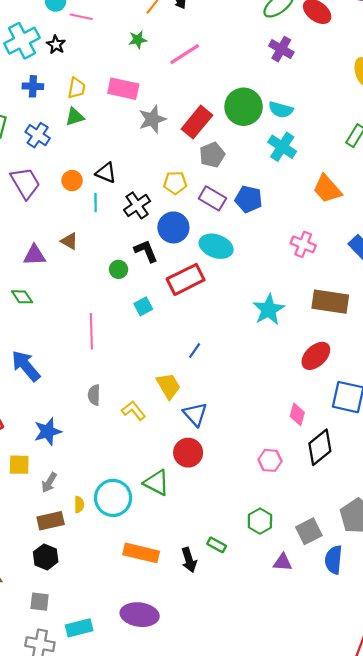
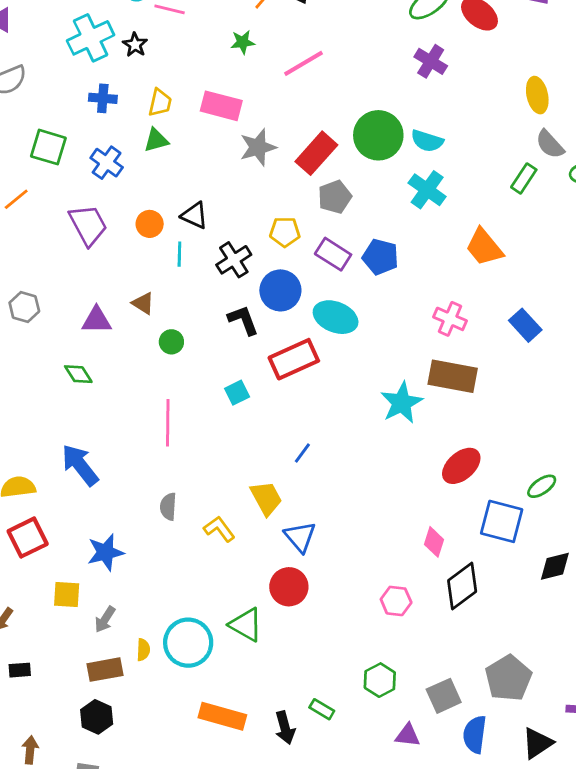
green circle: (118, 269) -> (171, 342), moved
brown rectangle: (330, 302) -> (453, 376), moved

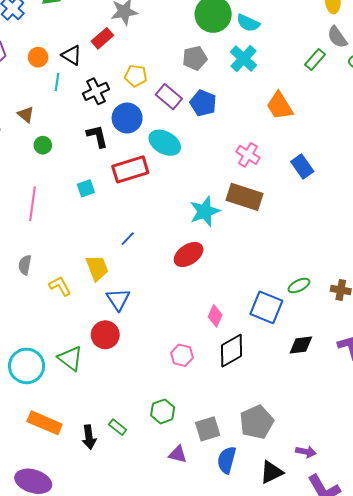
red rectangle: (316, 153) -> (102, 38), moved, size x0.7
gray pentagon: (335, 197) -> (195, 58), moved
red ellipse: (461, 466) -> (189, 254), moved

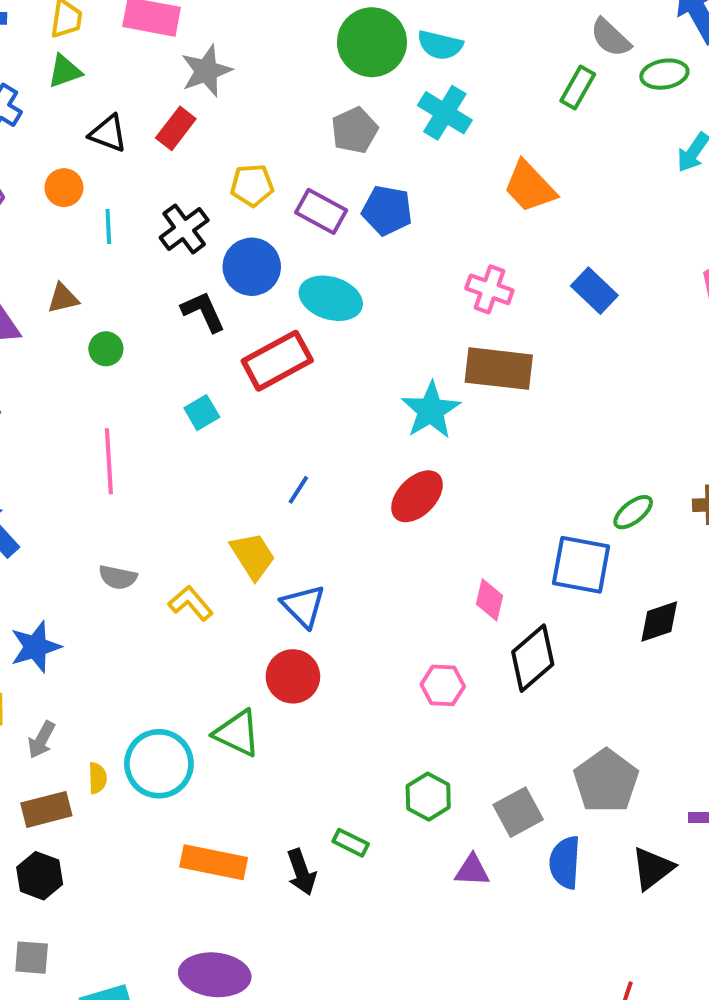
black triangle: (72, 55) -> (108, 133), moved
brown triangle: (26, 114) -> (63, 298), turned -42
gray semicircle: (25, 265) -> (118, 577), turned -78

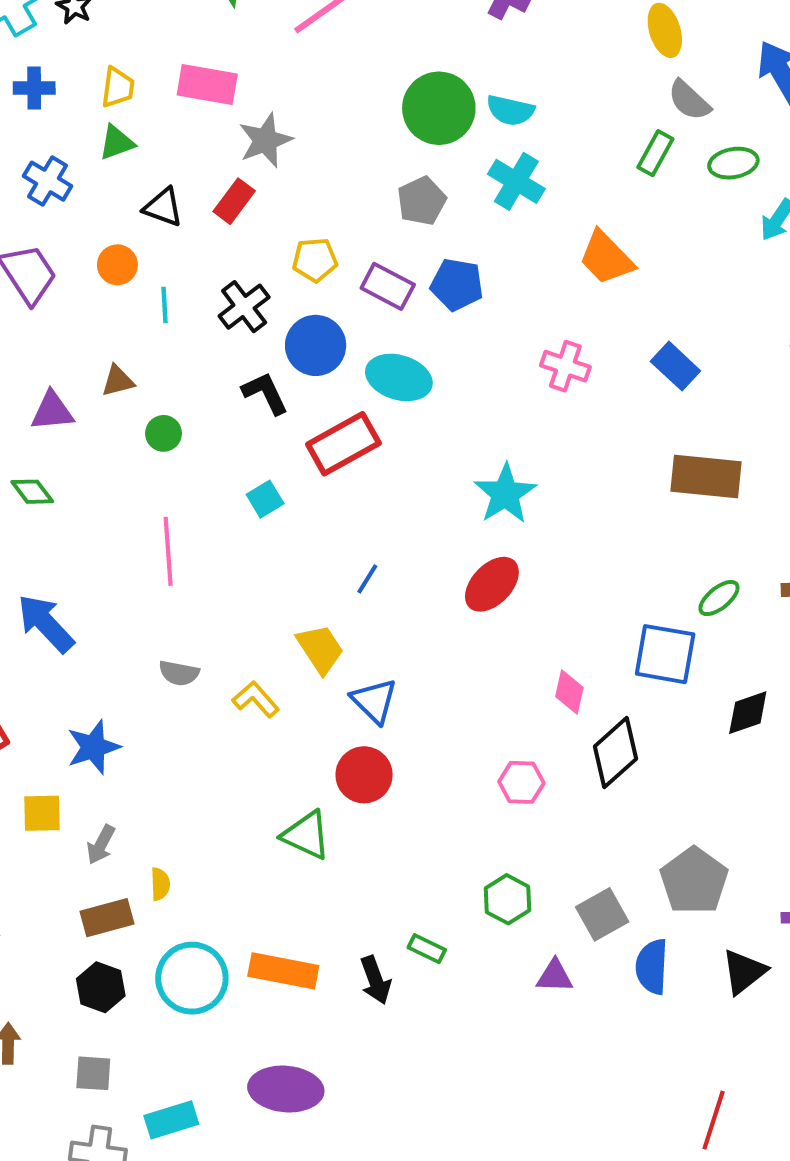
green ellipse: (664, 74) -> (733, 163), moved
brown rectangle: (499, 369) -> (706, 476), moved
cyan circle: (159, 764) -> (192, 978), moved

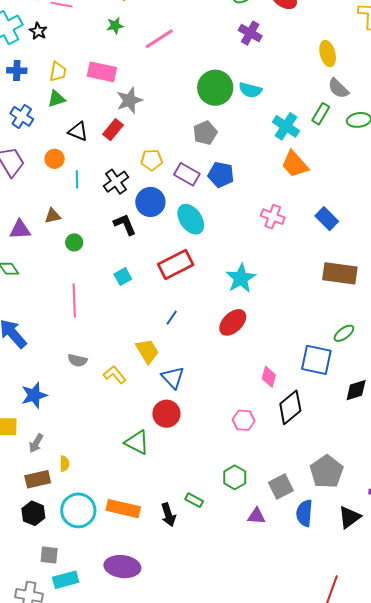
cyan cross: (516, 181) -> (286, 126), moved
cyan ellipse: (399, 377) -> (191, 219), turned 36
red rectangle: (343, 444) -> (176, 265), moved
gray square: (93, 1073) -> (49, 555), moved

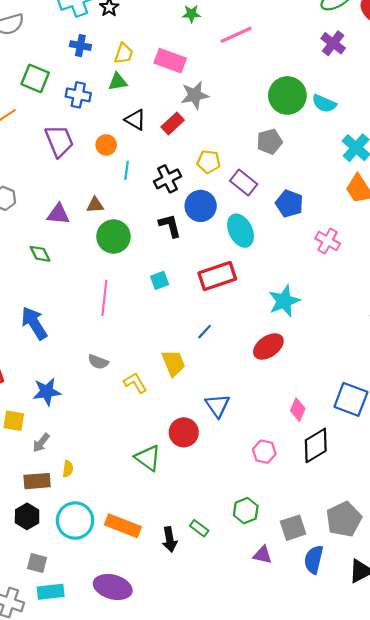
blue cross: (22, 116) -> (78, 95), turned -30
blue pentagon: (221, 175) -> (289, 204), moved
green circle: (74, 242) -> (114, 237), size x1.8
blue triangle: (173, 378) -> (217, 406), moved

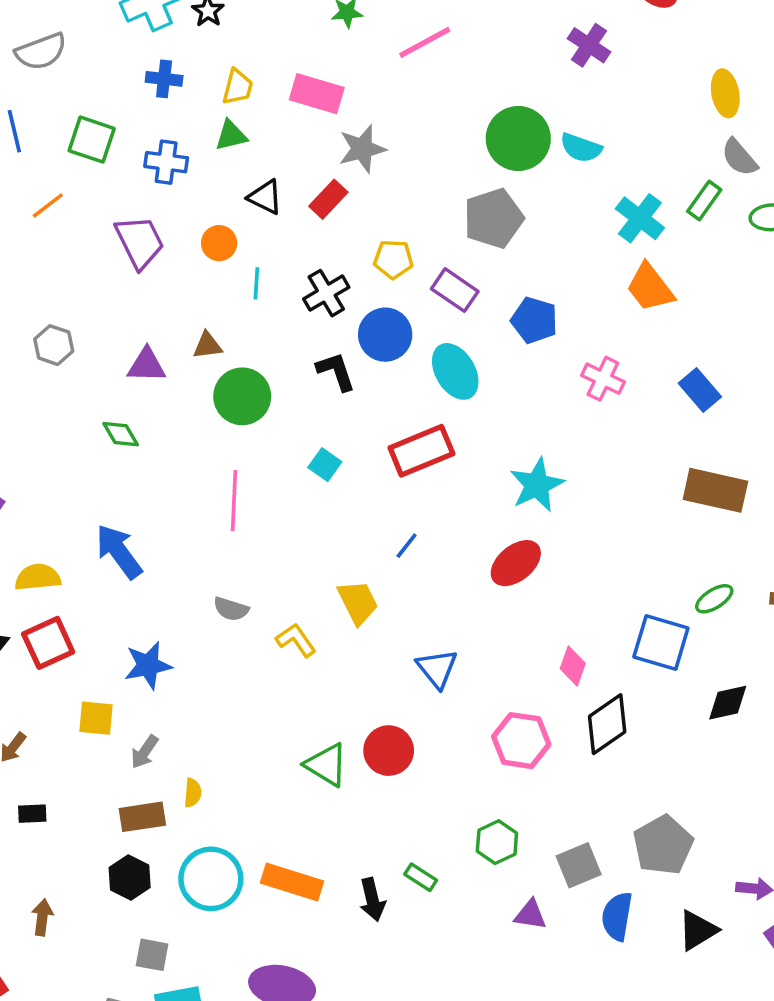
gray pentagon: (269, 142) -> (493, 218), size x1.4
cyan square: (160, 280) -> (325, 465), turned -30
red circle: (184, 432) -> (389, 751), moved
pink hexagon: (264, 452) -> (521, 741), size x1.4

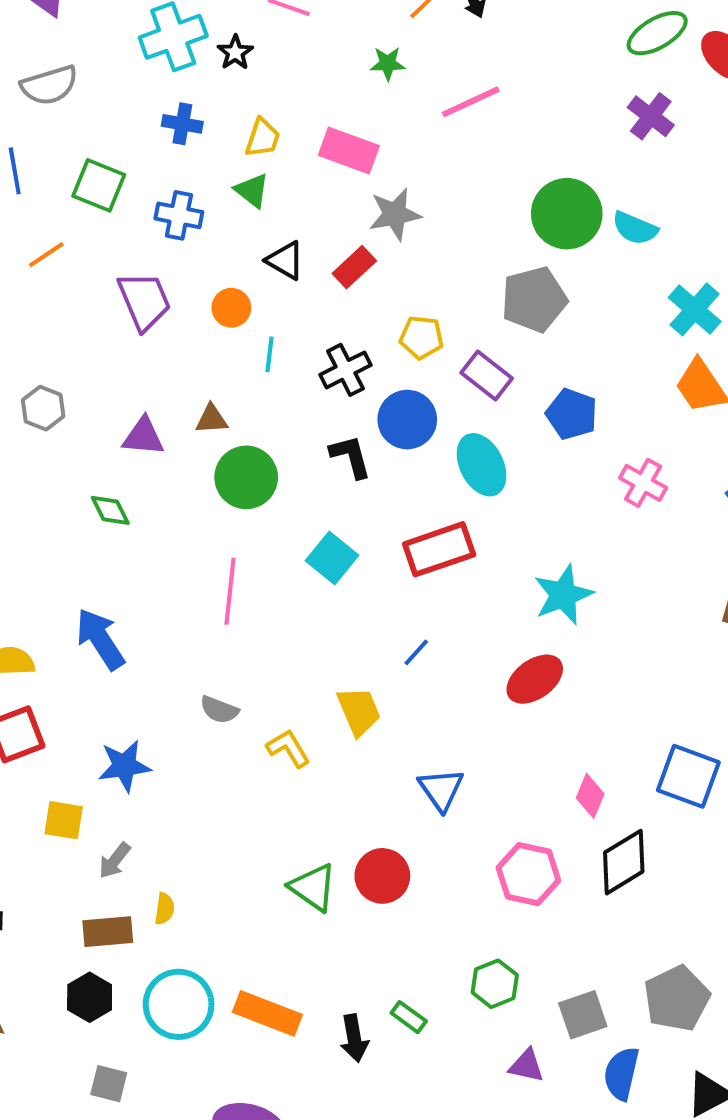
green triangle: (231, 135) -> (252, 190), turned 48
cyan square: (325, 465) -> (332, 558), size x1.4

